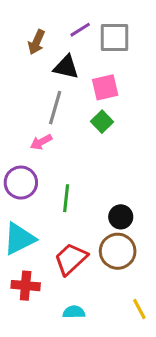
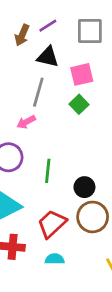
purple line: (80, 30) -> (48, 26), moved
black circle: (121, 217) -> (84, 187), moved
cyan semicircle: (74, 312) -> (55, 259), moved

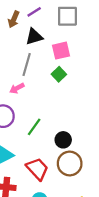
black triangle: (48, 57) -> (34, 37), turned -30
green line: (48, 171) -> (34, 127), turned 30
red trapezoid: (52, 224) -> (37, 169), turned 90

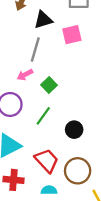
green square: (59, 74) -> (49, 85), moved
brown circle: (70, 163) -> (78, 171), moved

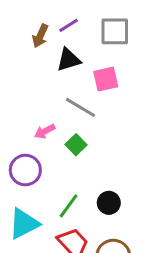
gray line: (35, 50) -> (81, 107), moved, turned -75
green line: (43, 116) -> (69, 206), moved

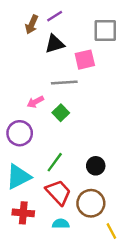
gray square: (115, 31) -> (105, 31), moved
gray line: (81, 107) -> (64, 83), turned -35
black circle: (109, 203) -> (96, 166), moved

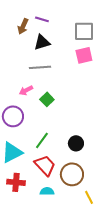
purple line: (55, 16) -> (42, 19), turned 48
pink square: (85, 60) -> (84, 55), moved
gray line: (64, 83) -> (40, 67), moved

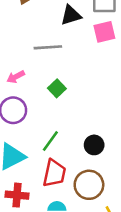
black triangle: (42, 42) -> (71, 15), moved
pink arrow: (26, 90) -> (16, 77), moved
red trapezoid: (45, 165) -> (54, 173), turned 55

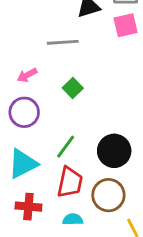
black circle: (94, 145) -> (114, 151), size x1.5

